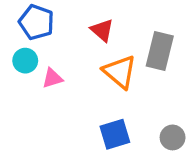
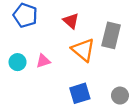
cyan circle: (25, 61) -> (18, 62), moved
pink triangle: (52, 78) -> (43, 61), moved

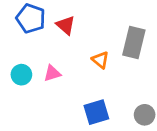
red triangle: (71, 21) -> (66, 25), moved
orange triangle: (83, 50) -> (100, 60), size x0.6

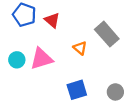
gray rectangle: (134, 43) -> (107, 34), turned -55
pink triangle: (52, 73) -> (41, 59), size x1.6

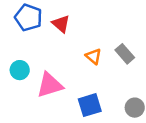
gray rectangle: (107, 34) -> (125, 54), moved, size x0.7
pink triangle: (41, 59) -> (50, 85), moved

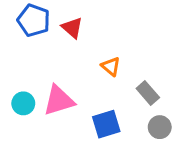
gray rectangle: (125, 54) -> (148, 93), moved
cyan circle: (20, 70) -> (23, 103), moved

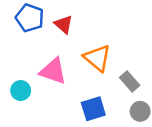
orange triangle: (111, 66) -> (97, 58), size x1.6
pink triangle: (59, 100) -> (53, 71), moved, turned 36

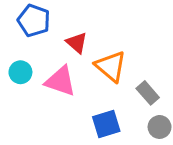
red triangle: (63, 24) -> (77, 43), moved
cyan circle: (21, 91) -> (20, 72), moved

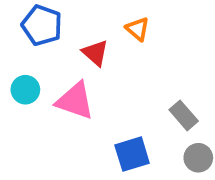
orange triangle: (111, 66) -> (138, 29), moved, size x0.6

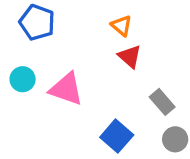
red triangle: (95, 53) -> (130, 56), moved
blue square: (132, 154) -> (117, 136), turned -32

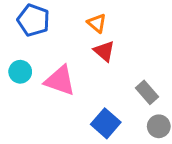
orange triangle: (122, 26) -> (97, 23), moved
red triangle: (130, 56) -> (104, 51), moved

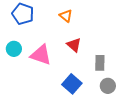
red triangle: (104, 51) -> (74, 45), moved
gray rectangle: (147, 92) -> (100, 63), turned 42

